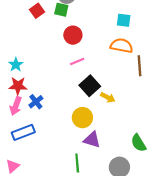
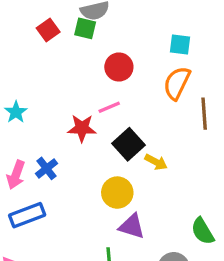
red circle: (73, 35) -> (119, 67), moved
orange semicircle: (122, 46) -> (177, 83), turned -75
red star: (18, 86) -> (82, 128), moved

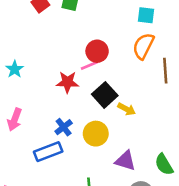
red circle: (119, 67) -> (97, 51), moved
blue cross: (46, 168) -> (64, 127), moved
blue rectangle: (27, 215) -> (48, 152), moved
purple triangle: (132, 226) -> (125, 161), moved

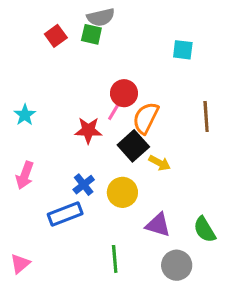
orange semicircle: (143, 46) -> (146, 118), moved
pink line: (89, 65) -> (115, 110), turned -36

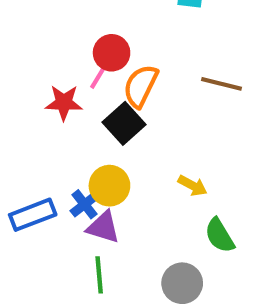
brown line: (206, 116) -> (222, 84), turned -72
yellow arrow: (160, 163) -> (193, 186), moved
blue cross: (84, 185) -> (85, 204), moved
purple triangle: (158, 225) -> (103, 227), moved

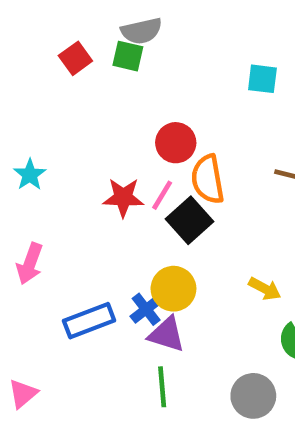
pink line: (99, 76) -> (162, 195), moved
orange semicircle: (141, 86) -> (208, 179), turned -36

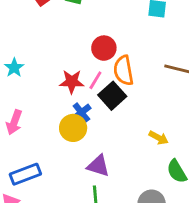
yellow circle: (173, 289) -> (73, 128), moved
blue cross: (146, 309) -> (81, 113), moved
blue rectangle: (89, 321) -> (25, 174), moved

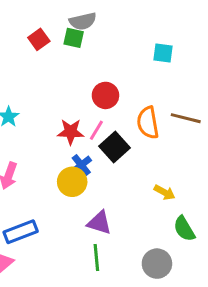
orange semicircle: (124, 70) -> (148, 123), moved

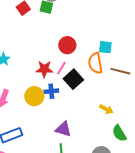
cyan square: (163, 53) -> (105, 47), moved
brown line: (186, 118) -> (120, 71), moved
blue cross: (81, 165) -> (51, 91), turned 32
yellow circle: (72, 182) -> (34, 96), moved

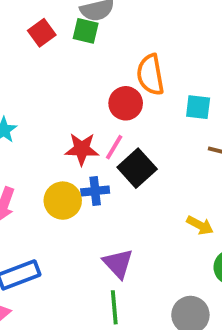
orange semicircle: (95, 63) -> (150, 75), moved
purple triangle: (63, 129) -> (118, 263), turned 30

